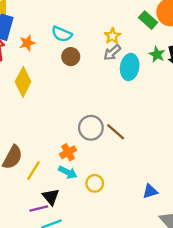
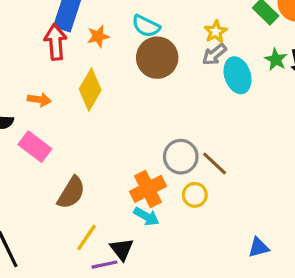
brown circle: (71, 57) -> (157, 58), size x1.6
cyan ellipse: (130, 67) -> (238, 75), turned -30
orange cross: (68, 152) -> (148, 189), size x1.5
yellow line: (34, 171) -> (87, 237), moved
yellow circle: (95, 183) -> (195, 195), moved

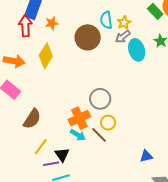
cyan semicircle: (146, 26) -> (106, 20), moved, turned 54
orange arrow: (39, 100) -> (14, 61), size x1.5
brown line: (215, 163) -> (99, 135), moved

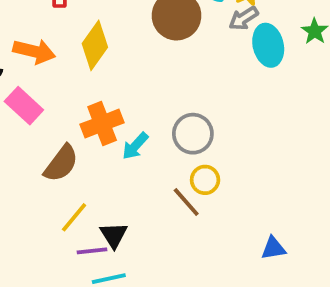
orange cross: (79, 118) -> (102, 123), moved
cyan arrow: (78, 135) -> (135, 146), moved, turned 98

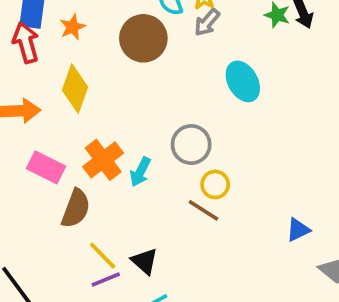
cyan ellipse: (268, 45) -> (243, 81), moved
pink rectangle: (24, 106) -> (46, 167), moved
yellow line: (74, 217) -> (103, 256), turned -68
purple line: (92, 251) -> (106, 280), moved

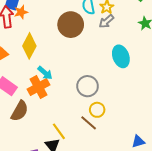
orange star: (73, 27) -> (21, 12), moved
cyan arrow: (140, 172) -> (45, 73), moved, turned -84
yellow line: (103, 256) -> (59, 131), moved

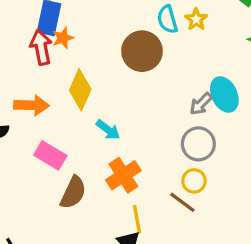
gray arrow: (106, 21) -> (201, 104), moved
gray circle: (88, 86) -> (198, 144), moved
orange cross: (39, 87) -> (123, 175), moved
yellow line: (59, 131) -> (137, 219), turned 30

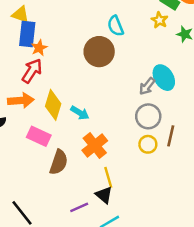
yellow star: (196, 19) -> (159, 20), moved
red arrow: (41, 47) -> (32, 71), moved, turned 50
yellow diamond: (80, 90) -> (53, 105), moved
brown line: (182, 202) -> (171, 136), moved, turned 72

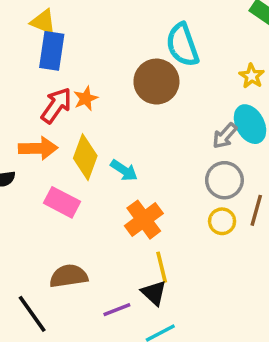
yellow star: (159, 20) -> (252, 76), moved
cyan semicircle: (116, 26) -> (182, 45), size x1.4
orange star: (39, 48) -> (86, 98), moved
brown semicircle: (59, 162) -> (69, 276), moved, turned -120

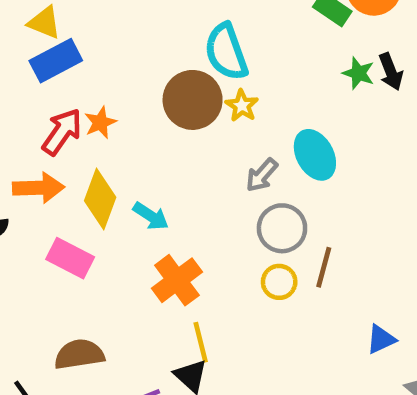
blue rectangle: (52, 51) -> (56, 61), turned 54
yellow star: (252, 76) -> (242, 106), moved
gray arrow: (225, 136) -> (262, 175), moved

